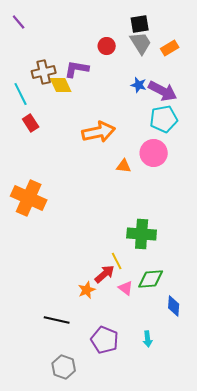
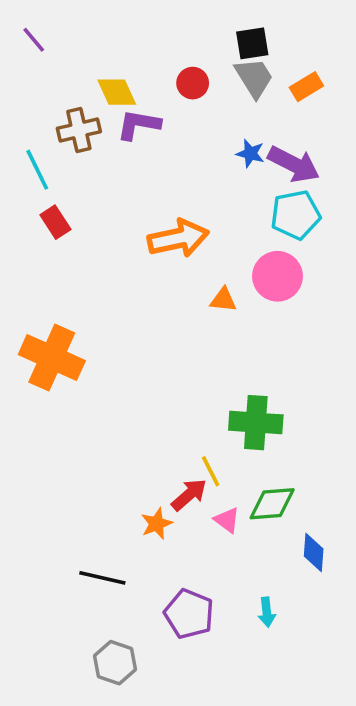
yellow diamond: (61, 85) -> (117, 92), moved

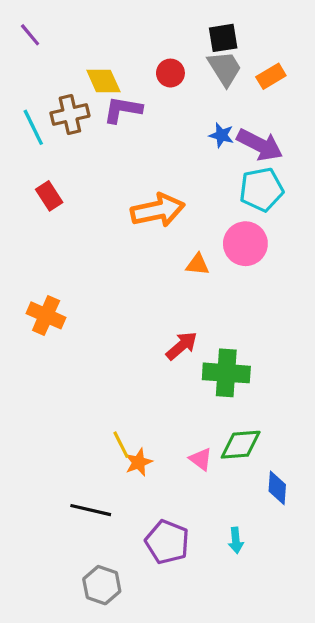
cyan line: (37, 170) -> (33, 127), moved
orange cross: (52, 358) -> (46, 315), size x0.7
yellow line: (211, 471) -> (121, 445), moved
red arrow: (189, 495) -> (182, 346), moved

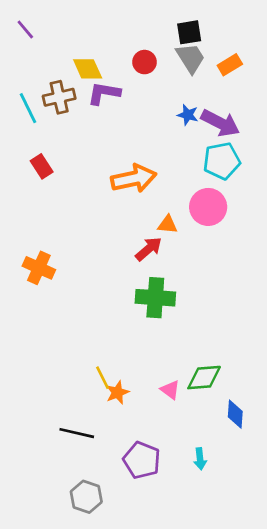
red arrow: (182, 346) -> (149, 249), moved
green cross: (226, 373) -> (155, 298), moved

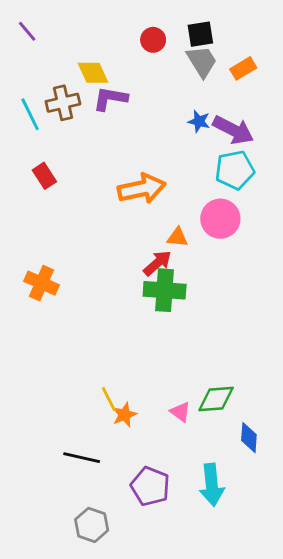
red circle: (144, 62) -> (153, 40), moved
green cross: (155, 298) -> (165, 290), moved
cyan arrow: (200, 459) -> (212, 485), size x1.8

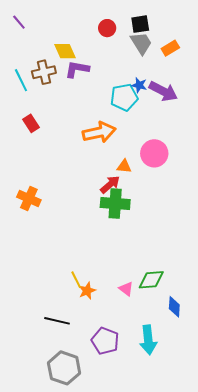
cyan pentagon: (235, 170) -> (124, 97), moved
gray hexagon: (92, 525) -> (64, 368), size x1.4

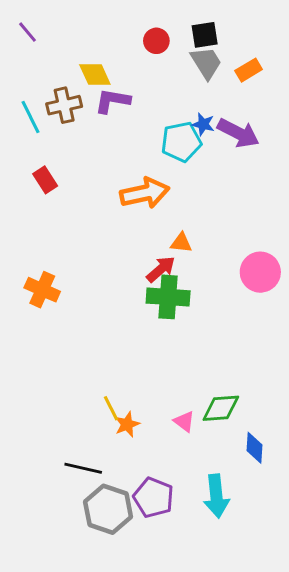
pink circle: (154, 153) -> (260, 272), moved
gray hexagon: (64, 368) -> (108, 509), moved

